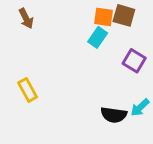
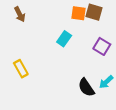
cyan rectangle: (98, 37) -> (64, 39), moved
black semicircle: (114, 115) -> (86, 87), turned 48

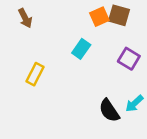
orange square: (78, 13) -> (99, 17), turned -32
yellow rectangle: (21, 69) -> (35, 74), moved, turned 56

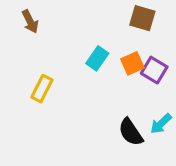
orange square: (99, 17) -> (132, 63), moved

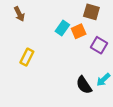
cyan rectangle: (97, 58) -> (62, 28), moved
orange square: (132, 63) -> (79, 31), moved

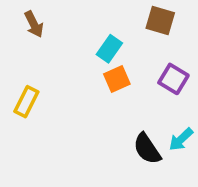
orange square: (79, 31) -> (117, 79), moved
yellow rectangle: (27, 57) -> (26, 102), moved

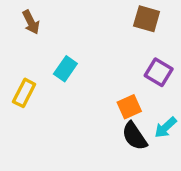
cyan rectangle: (109, 49) -> (65, 69), moved
orange square: (117, 79) -> (129, 107), moved

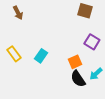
cyan rectangle: (65, 69) -> (41, 56), moved
yellow rectangle: (24, 93) -> (14, 54), turned -63

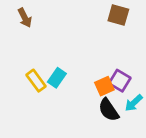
purple square: (92, 42) -> (120, 81), moved
yellow rectangle: (14, 54) -> (36, 81), moved

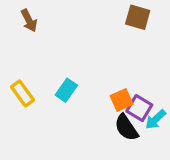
yellow rectangle: (36, 81) -> (23, 93), moved
purple square: (120, 81) -> (139, 108), moved

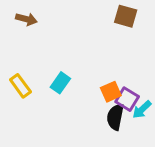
brown arrow: (29, 20) -> (26, 19), turned -48
black semicircle: (126, 128) -> (115, 117), turned 45

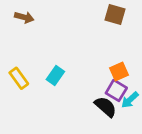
orange square: (111, 92) -> (119, 71), moved
black semicircle: (115, 117) -> (106, 107), turned 120

